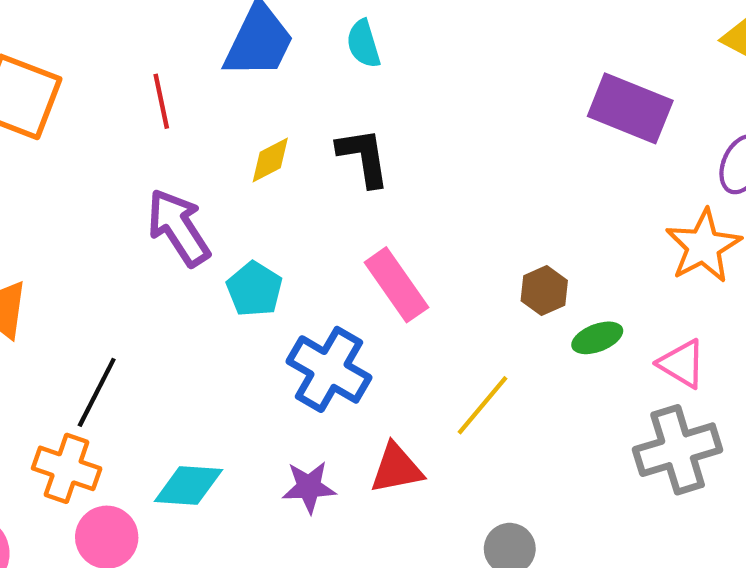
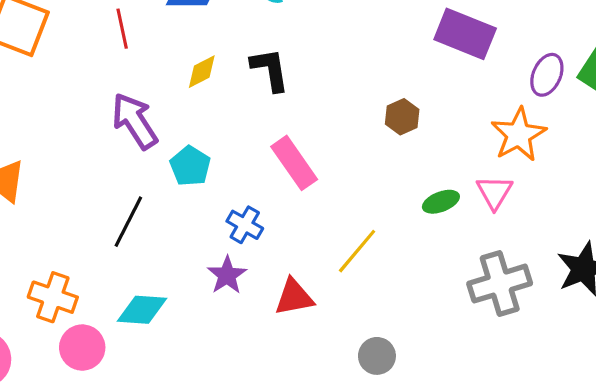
brown hexagon: (544, 291) -> (402, 117), moved
pink triangle: (682, 364) -> (494, 192), moved, turned 30
blue cross: (329, 369) -> (245, 225), size x0.6
black line: (97, 392) -> (128, 222), moved
purple star: (309, 487) -> (227, 275), moved, turned -30

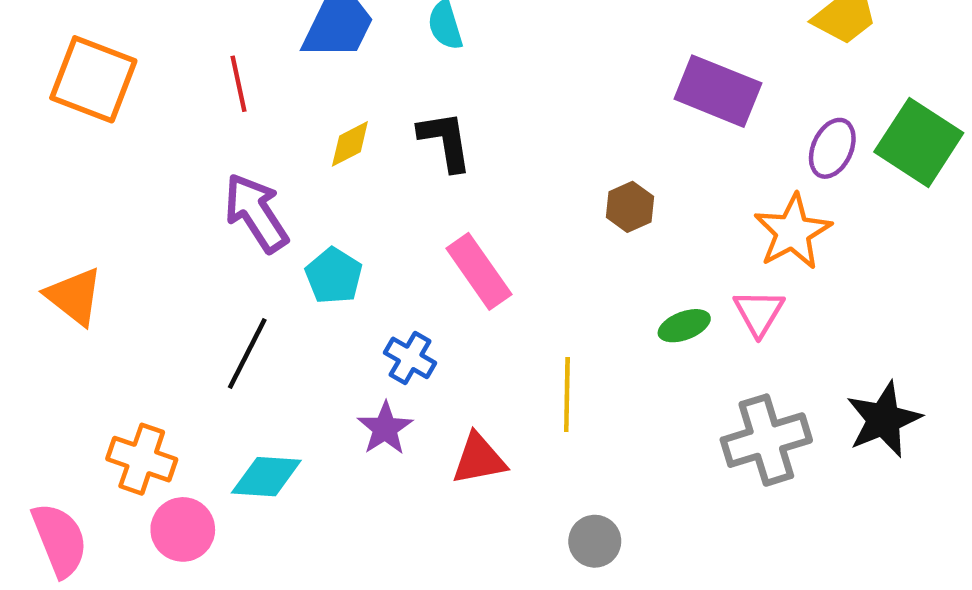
yellow line: (357, 251) -> (567, 395), turned -39

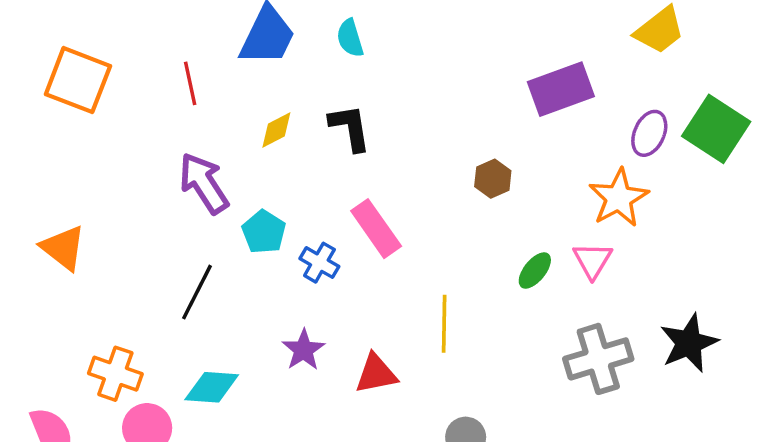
purple rectangle: (718, 91) -> (561, 89), turned -42
green ellipse: (684, 326) -> (535, 270), turned -30
blue cross: (410, 358) -> (319, 263), moved

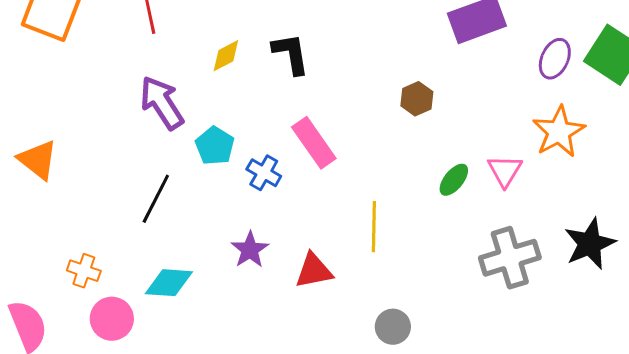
orange star: (619, 198) -> (559, 132), moved
orange cross: (115, 374) -> (84, 271), size x0.7

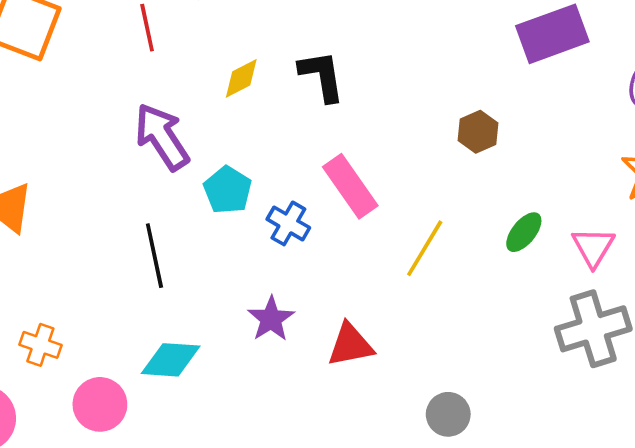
pink triangle: (505, 171) -> (593, 247), moved
black line: (156, 199) -> (154, 256), turned -39
yellow line: (374, 227) -> (425, 248), moved, turned 30
orange cross: (84, 271) -> (40, 345), moved

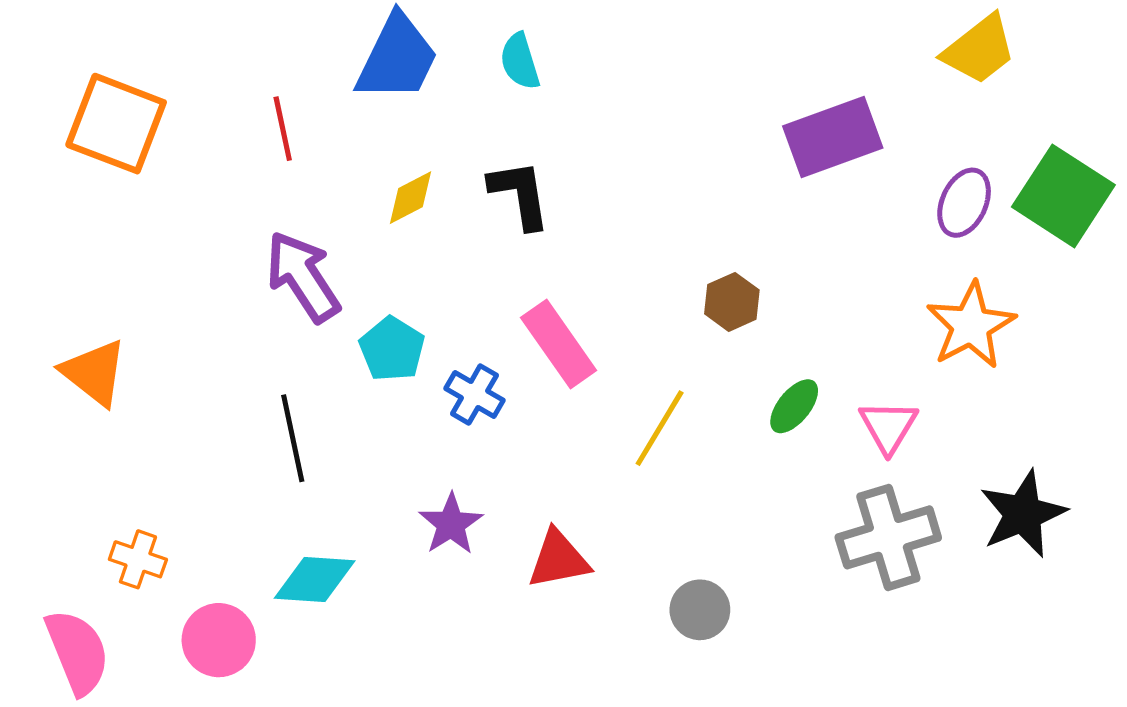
brown hexagon: (478, 132) -> (732, 302), moved
gray circle: (448, 414) -> (700, 610), moved

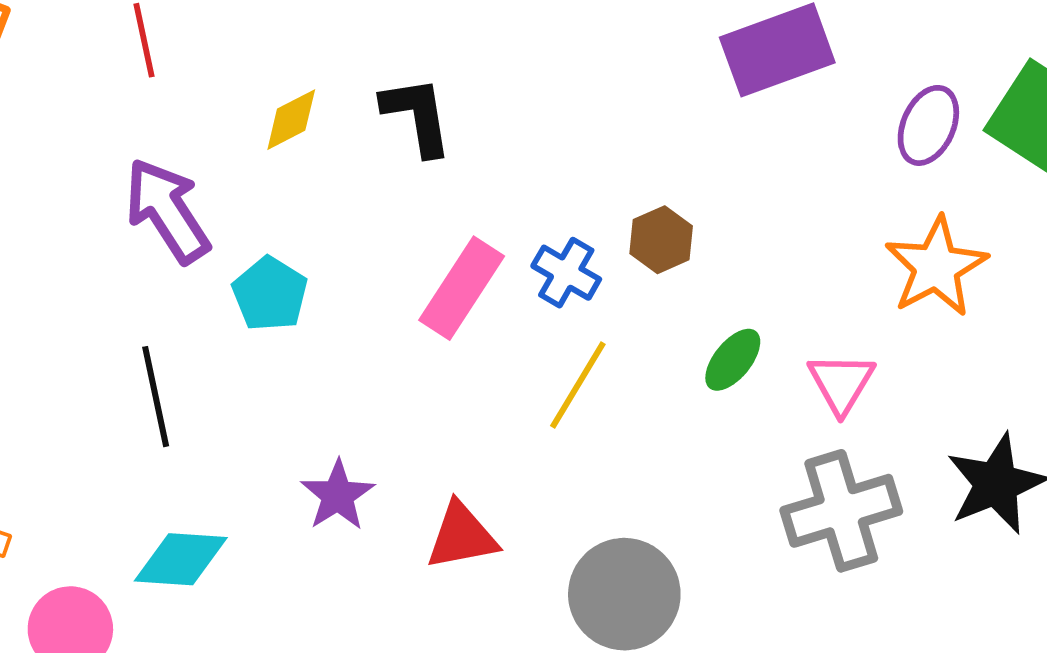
pink rectangle: (559, 344) -> (462, 288), turned 68
blue cross: (474, 394) -> (566, 273), moved
gray circle: (700, 610) -> (624, 594), size x1.6

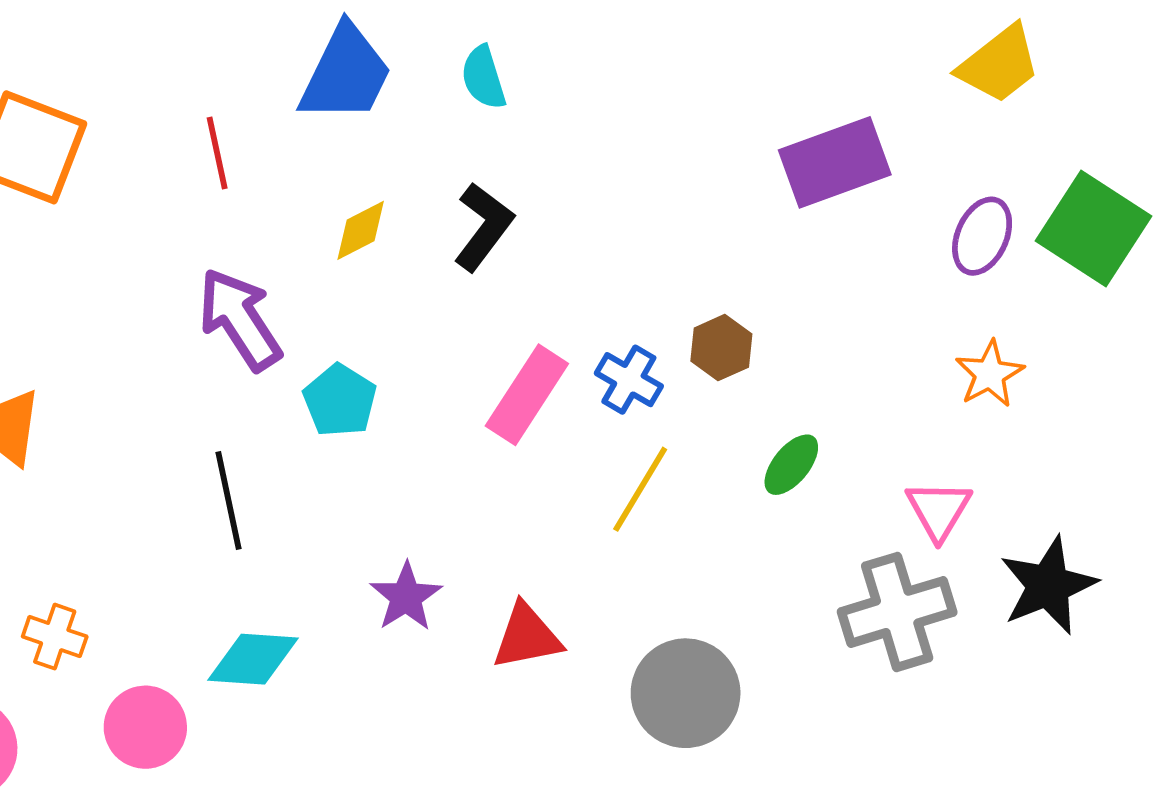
black L-shape: (417, 116) -> (483, 227), turned 46
orange star: (936, 267) -> (990, 374), size x0.7
pink triangle: (841, 383) -> (939, 510), moved

